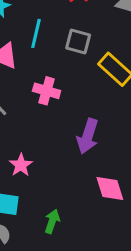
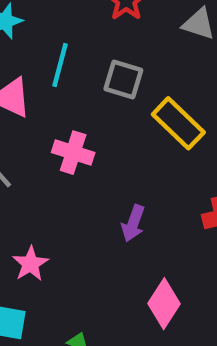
purple arrow: (88, 136) -> (133, 223), size x0.7
pink diamond: (110, 188) -> (164, 304), turned 48

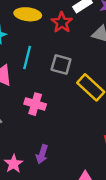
purple arrow: (133, 223) -> (42, 154), moved

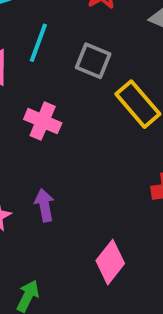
purple arrow: (42, 154) -> (44, 205), turned 144

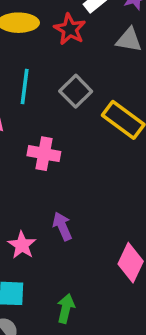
gray square: (93, 61) -> (76, 91), turned 36

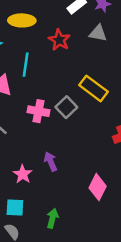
red star: (70, 29) -> (59, 40), moved
gray square: (76, 91) -> (66, 107), moved

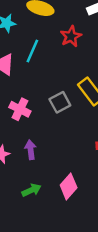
pink cross: (38, 111) -> (20, 109), moved
green arrow: (52, 218) -> (31, 190), moved, turned 36

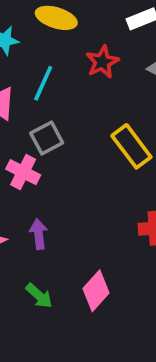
gray square: (60, 102) -> (47, 138), moved
green arrow: (31, 190) -> (39, 296), turned 66

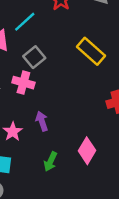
cyan line: (43, 83) -> (25, 22), turned 35
green arrow: (39, 296) -> (50, 162), turned 84

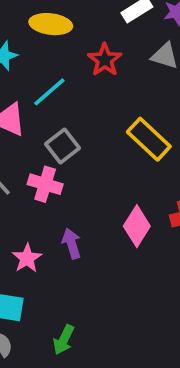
pink diamond: (87, 151) -> (137, 226), moved
green arrow: (50, 162) -> (64, 340), moved

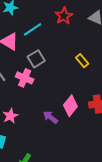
yellow rectangle: (149, 139) -> (82, 61), size x0.6
purple arrow: (72, 244) -> (50, 117), moved, turned -42

